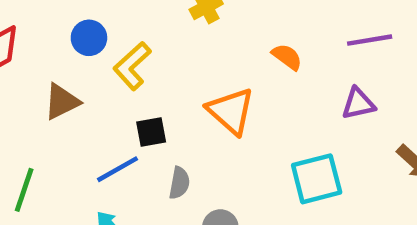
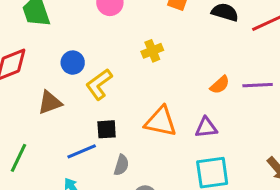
orange semicircle: (287, 57) -> (220, 85), moved, turned 95
purple triangle: (358, 104) -> (206, 128), moved
orange triangle: (231, 111) -> (161, 121), turned -36

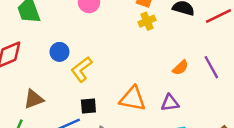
yellow cross: (152, 51) -> (147, 21), moved
purple line: (258, 85) -> (211, 67), turned 65
brown triangle: (50, 103) -> (34, 99), moved

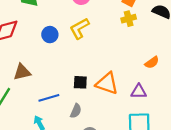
yellow L-shape: (81, 69) -> (79, 28), moved
black square: (88, 106) -> (80, 82), moved

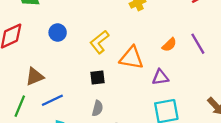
yellow L-shape: (79, 28) -> (99, 42), moved
orange triangle: (107, 83) -> (131, 58), moved
blue line: (49, 98) -> (52, 100), moved

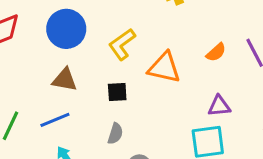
blue circle: (58, 33) -> (66, 29), size x1.6
brown triangle: (35, 77) -> (65, 80), moved, turned 30
purple triangle: (160, 77) -> (219, 106), moved

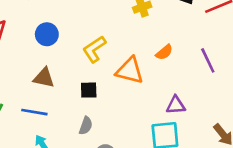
blue circle: (66, 29) -> (47, 34), size x0.7
orange semicircle: (216, 52) -> (164, 52), moved
blue line: (55, 120) -> (34, 112), turned 30

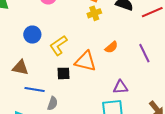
blue circle: (47, 34) -> (32, 35), moved
black square: (89, 90) -> (63, 73), moved
blue line: (34, 112) -> (35, 89), moved

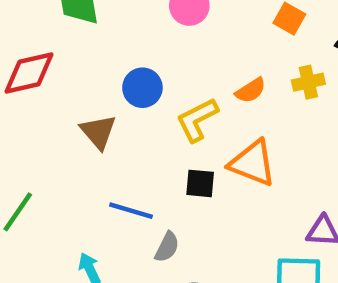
yellow cross: (94, 13) -> (308, 82), moved
orange semicircle: (111, 47) -> (251, 90), moved
brown triangle: (20, 68) -> (98, 132), moved, turned 30

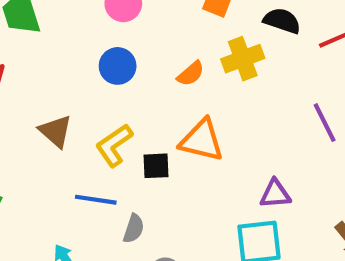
yellow cross: (308, 82) -> (243, 59), size x1.4
blue circle: (142, 88) -> (118, 66), moved
yellow L-shape: (197, 120) -> (114, 145), moved

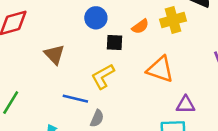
orange triangle: (202, 140) -> (160, 69), moved
yellow L-shape: (114, 145) -> (103, 76), moved
black square: (156, 166) -> (115, 42), moved

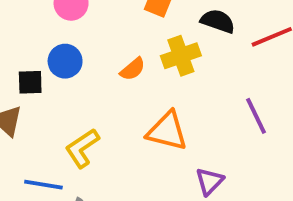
black square: (115, 42) -> (30, 82), moved
purple triangle: (186, 105) -> (209, 181), turned -42

